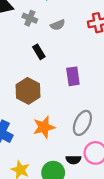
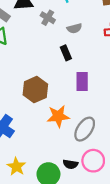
black rectangle: (39, 52) -> (66, 53), moved
orange star: (44, 127) -> (58, 116), moved

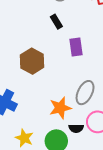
orange star: (58, 116) -> (60, 108), moved

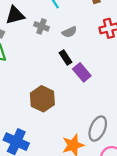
purple rectangle: (76, 47) -> (82, 72), moved, turned -30

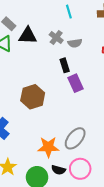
black triangle: (15, 15) -> (28, 36), moved
gray cross: (41, 26) -> (56, 37), moved

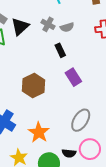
black triangle: (28, 36) -> (20, 27), turned -36
purple rectangle: (75, 83) -> (73, 77), moved
orange star: (48, 147) -> (39, 132), moved, turned -30

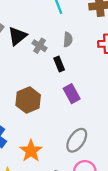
gray cross: (48, 24) -> (40, 46), moved
gray semicircle: (67, 27) -> (68, 40), turned -72

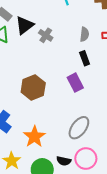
gray semicircle: (68, 40) -> (84, 34), moved
black rectangle: (59, 64) -> (85, 58), moved

